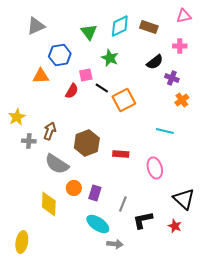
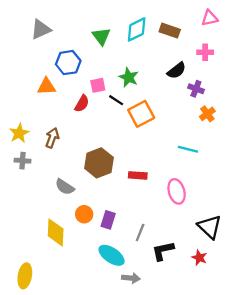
green star: (110, 58) -> (129, 77), moved
brown arrow: (50, 131) -> (52, 138), moved
gray cross: (29, 141) -> (23, 161), moved
gray semicircle: (57, 164) -> (65, 187), size x0.7

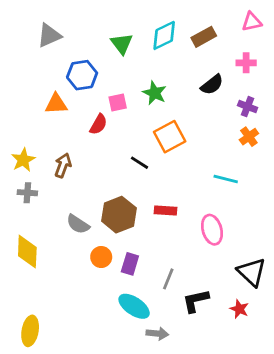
brown rectangle: (170, 31) -> (204, 37), turned -48
purple cross: (196, 89) -> (248, 107), moved
black line: (116, 100) -> (140, 163), moved
brown hexagon: (99, 163) -> (119, 215), moved
yellow diamond: (56, 232) -> (27, 252), moved

